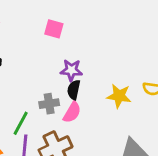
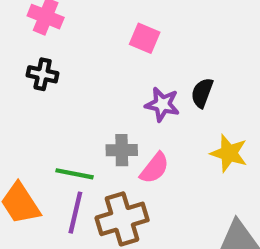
black semicircle: (74, 90) -> (202, 93), moved
green line: (21, 123) -> (74, 174), turned 65

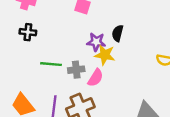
yellow star: (229, 153) -> (105, 55), moved
green line: (74, 174) -> (51, 64), moved

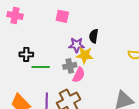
black cross: (28, 32) -> (26, 54), moved
gray cross: (76, 70) -> (70, 66), moved

